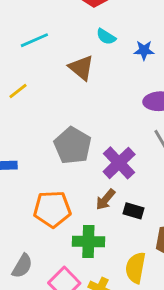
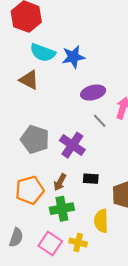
cyan semicircle: (106, 37) -> (43, 53), size x1.6
blue star: (144, 50) -> (73, 57), size x1.5
brown arrow: (105, 199) -> (60, 182), moved

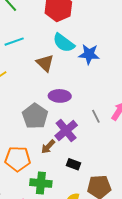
purple ellipse: (93, 93) -> (60, 96), moved
brown arrow: (60, 182) -> (48, 147), moved

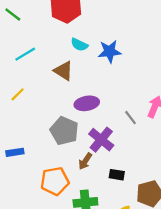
cyan semicircle: (64, 43) -> (79, 45), size x0.7

